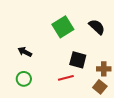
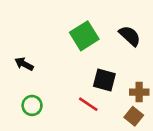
black arrow: (25, 52) -> (24, 64), moved
red line: (66, 78) -> (88, 104), turned 49

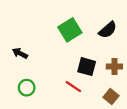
black semicircle: (130, 36) -> (108, 30), turned 96
brown cross: (139, 92) -> (114, 67), moved

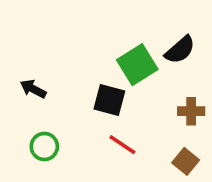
green square: (70, 30) -> (137, 65), moved
black square: (87, 67) -> (109, 100), moved

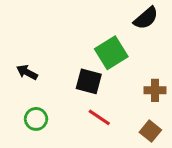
black semicircle: (180, 50) -> (146, 18), moved

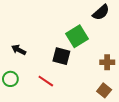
red line: (99, 117) -> (46, 81), moved
green circle: (36, 119) -> (10, 79), moved

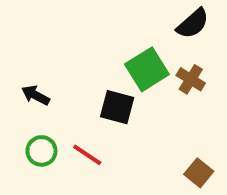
brown cross: (107, 62) -> (191, 79), moved, turned 32
green circle: (10, 79) -> (41, 151), moved

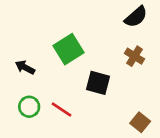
green square: (147, 69) -> (68, 49), moved
black square: (117, 107) -> (98, 83), moved

